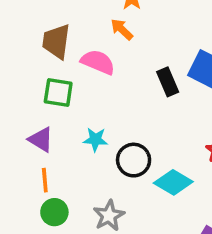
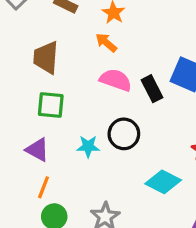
pink semicircle: (98, 62) -> (116, 80), moved
black circle: (134, 160) -> (124, 134), moved
orange line: (45, 180) -> (43, 187), turned 30

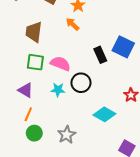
pink semicircle: (116, 80) -> (60, 64), moved

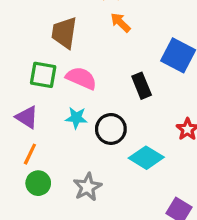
orange arrow: (73, 24) -> (121, 23), moved
brown trapezoid: (34, 32) -> (64, 33), moved
black rectangle: (100, 55) -> (142, 86), moved
black circle: (81, 83) -> (111, 129), moved

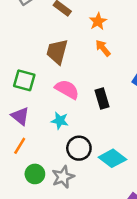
green square: (43, 75) -> (24, 80), moved
black rectangle: (142, 86) -> (102, 98), moved
black circle: (111, 129) -> (79, 148), moved
green circle: (38, 183) -> (35, 174), moved

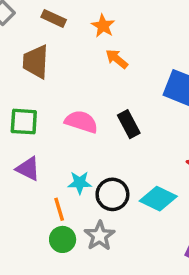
brown trapezoid: (57, 52) -> (36, 62), moved
cyan star: (60, 121) -> (80, 183), moved
orange line: (20, 146) -> (59, 209), moved, turned -36

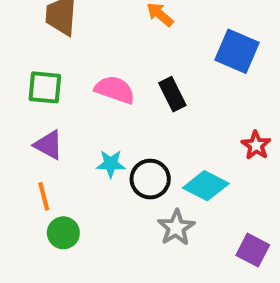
orange line: (59, 209) -> (44, 196), moved
gray star: (100, 236) -> (176, 228), moved
green circle: (63, 239) -> (63, 233), moved

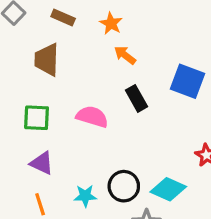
black rectangle: (172, 94) -> (137, 98), moved
cyan star: (111, 164) -> (85, 196), moved

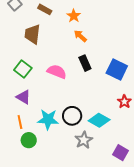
blue square: (188, 81) -> (117, 70), moved
green square: (37, 118) -> (23, 69), turned 30
cyan star: (85, 196) -> (48, 119), size x1.5

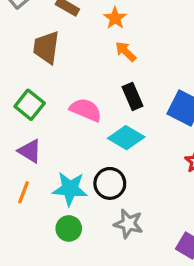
cyan diamond: (99, 120) -> (126, 138), moved
orange line: (20, 122) -> (24, 192), turned 32
green circle: (29, 140) -> (69, 228), moved
gray star: (84, 140) -> (128, 224), turned -30

